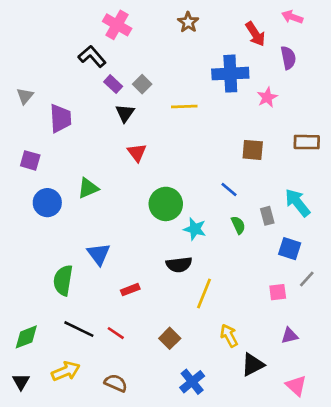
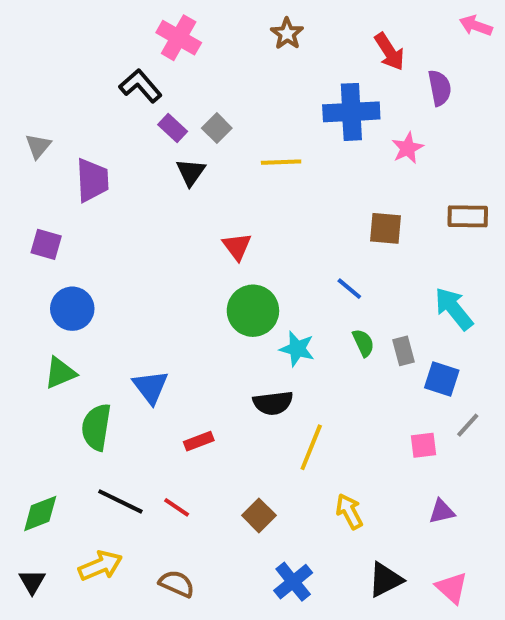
pink arrow: (292, 17) -> (476, 26), moved
red triangle: (137, 153) -> (237, 246), moved
green triangle: (88, 188) -> (60, 373), moved
gray rectangle: (267, 216) -> (404, 351), moved
black triangle: (253, 365) -> (385, 580), moved

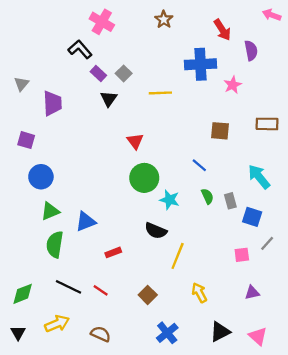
green triangle: (60, 373) -> (50, 211), moved
blue triangle: (151, 387) -> (86, 222), turned 45
black semicircle: (273, 403) -> (156, 231), turned 30

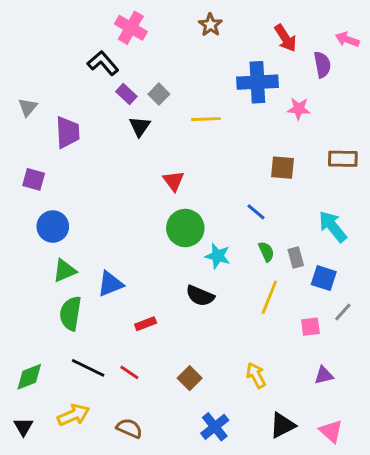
pink arrow: (272, 15) -> (347, 40), moved
pink star: (233, 85) -> (299, 109), turned 30
yellow line: (178, 256) -> (269, 297), moved

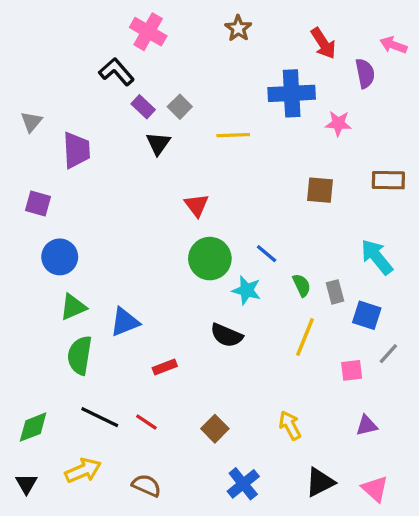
blue line: (256, 212) -> (267, 254), moved

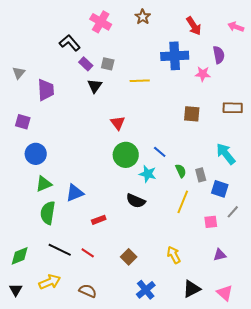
pink cross: (148, 32) -> (101, 22), moved
purple semicircle: (365, 73) -> (219, 55), moved
gray square: (180, 107) -> (108, 64), turned -32

